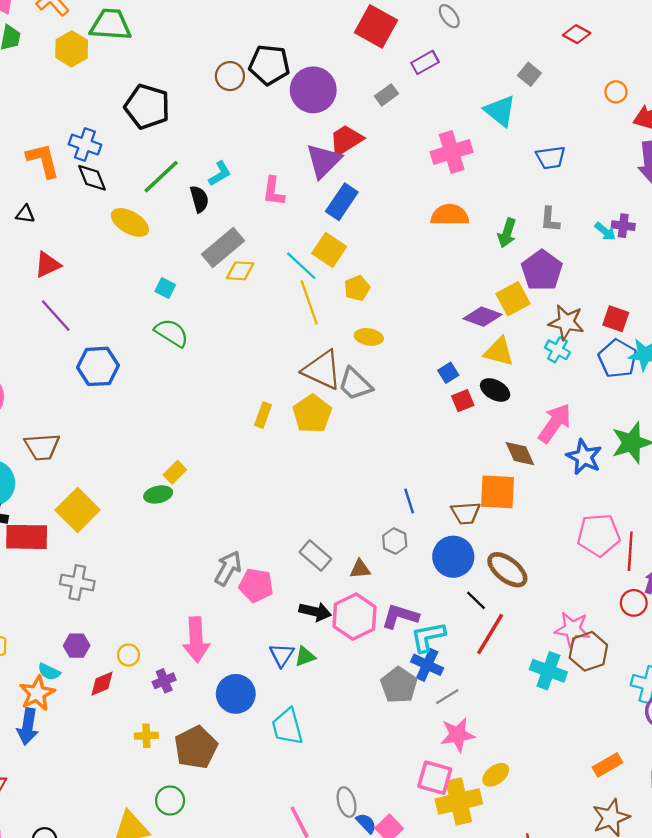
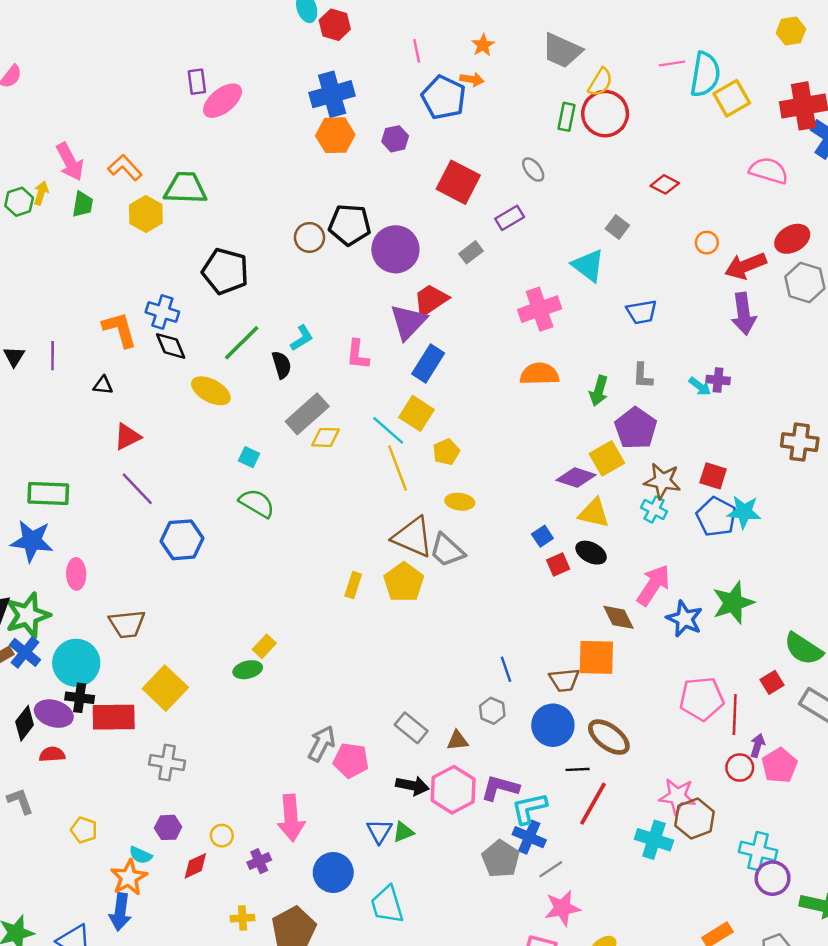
black line: (476, 600) -> (578, 769), turned -45

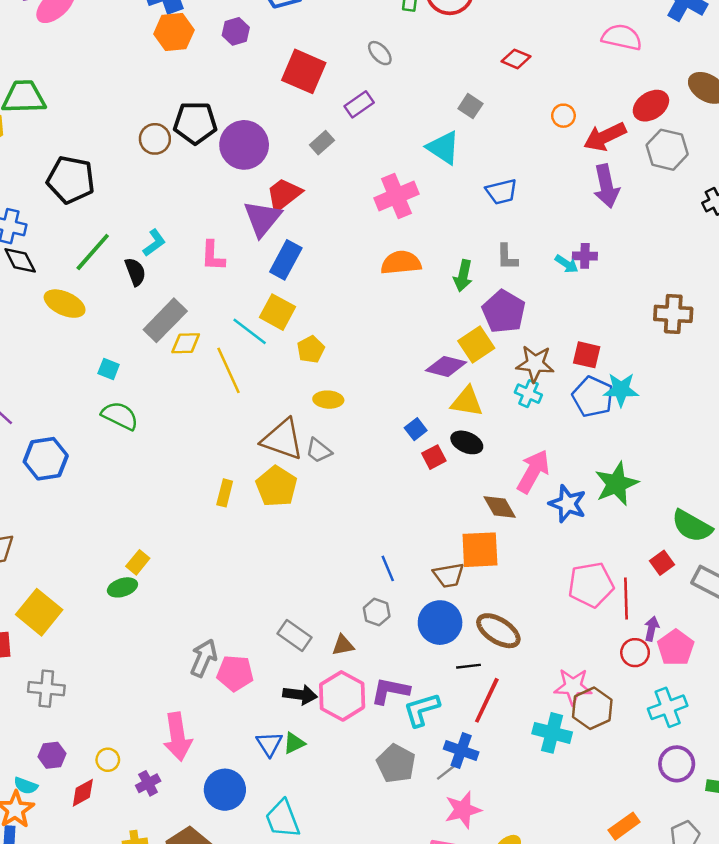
yellow line: (397, 468) -> (229, 370), moved
gray trapezoid: (447, 550) -> (319, 451), size x0.7
blue cross: (529, 837) -> (461, 750), moved
cyan cross: (758, 851) -> (668, 707), moved, turned -30

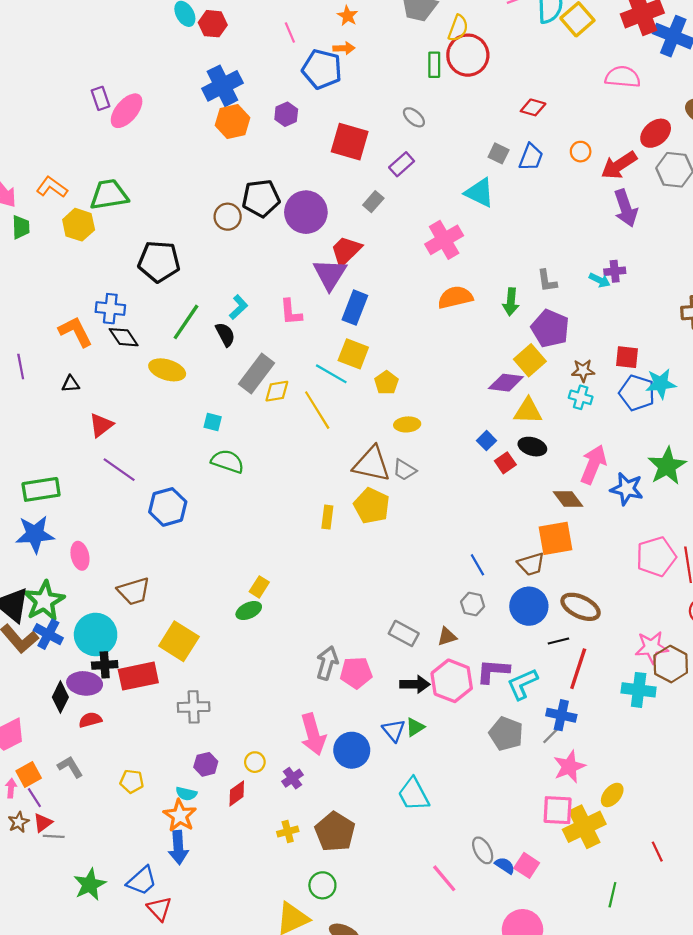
blue trapezoid: (501, 192) -> (531, 157), moved, turned -48
brown star: (535, 364) -> (583, 371), size x0.7
blue circle: (225, 790) -> (352, 750), moved

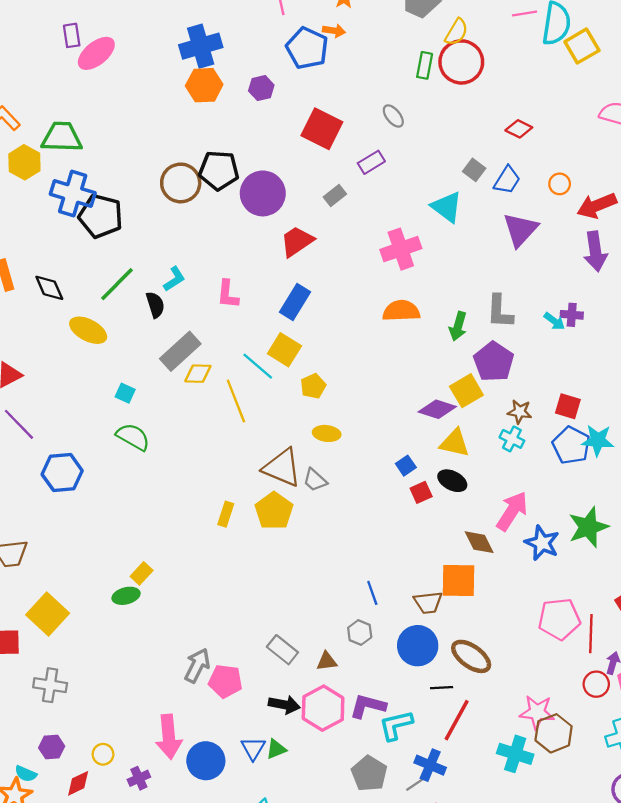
brown circle: (228, 217) -> (181, 183), size x1.4
purple triangle: (330, 274) -> (520, 230), moved
gray L-shape: (547, 281) -> (500, 312), size x1.4
blue cross: (110, 309) -> (73, 194), moved, size x1.4

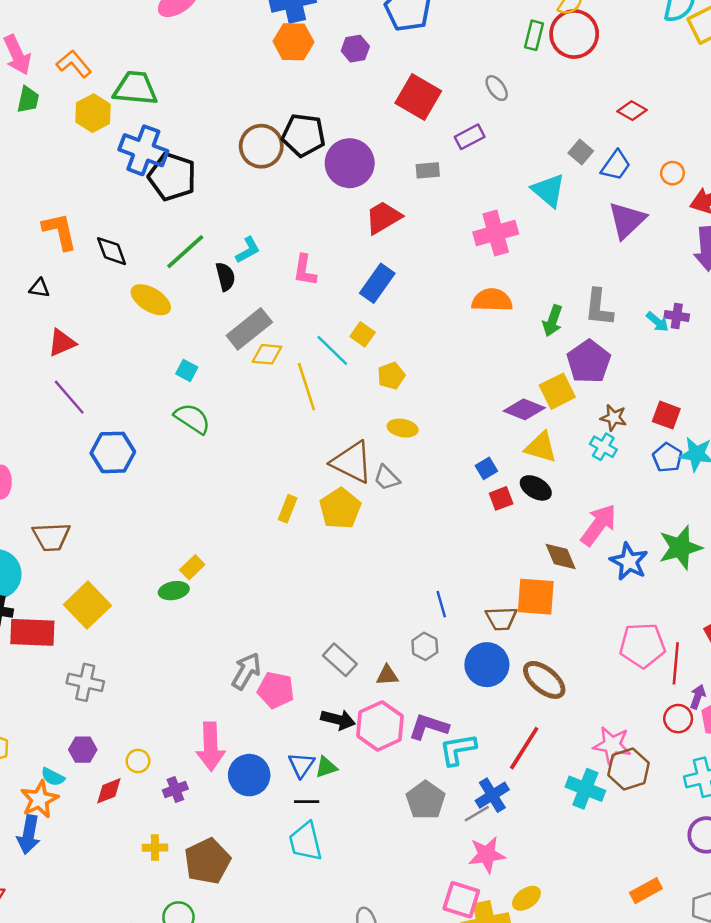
gray rectangle: (335, 196) -> (428, 170), turned 30
yellow square: (284, 350) -> (363, 334), size x0.7
blue pentagon: (571, 445) -> (667, 458), size x0.7
black line: (442, 688) -> (307, 802), moved
blue cross: (430, 765) -> (492, 795), turned 32

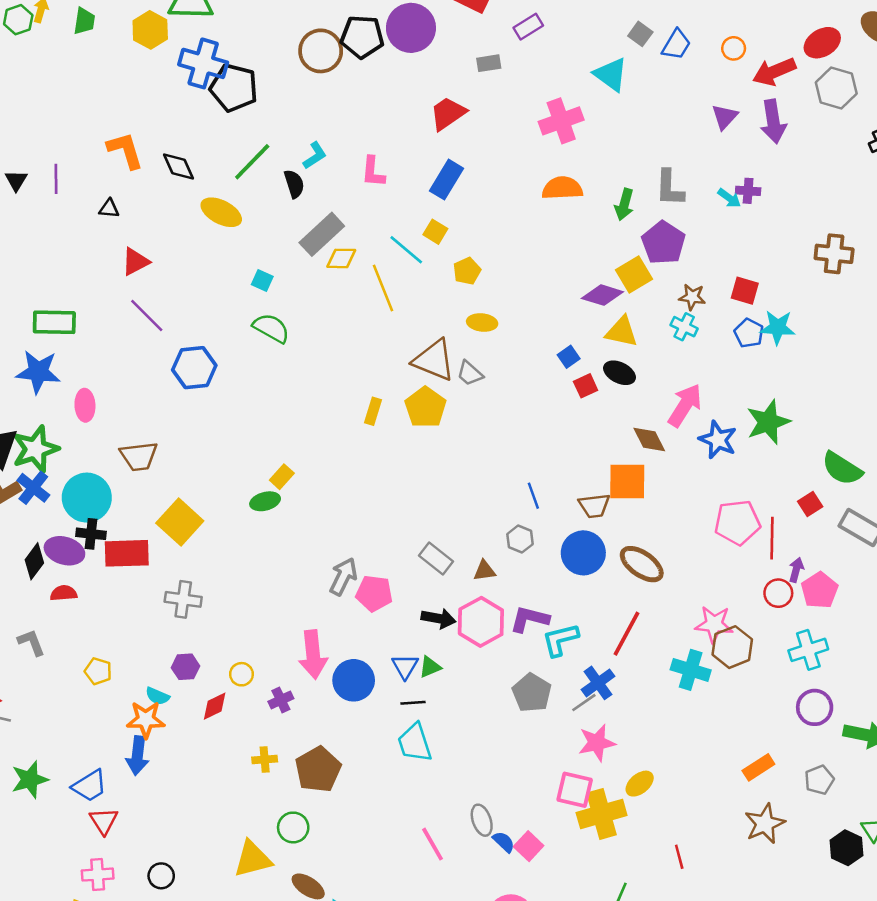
purple circle: (350, 163) -> (411, 28), moved
purple triangle: (627, 220) -> (725, 117), moved, size x0.7
orange star: (39, 799) -> (146, 720), turned 30

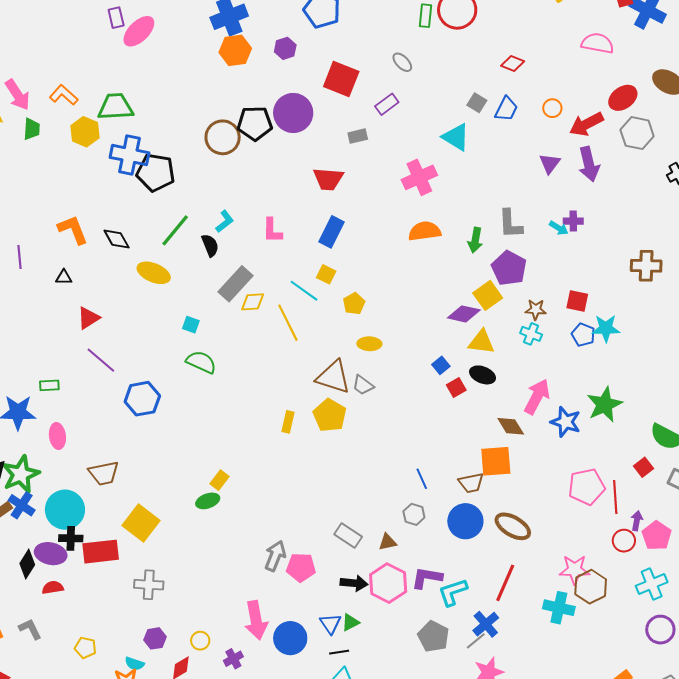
red trapezoid: (448, 113) -> (328, 179), turned -136
green rectangle: (54, 322) -> (49, 385), moved, size x0.6

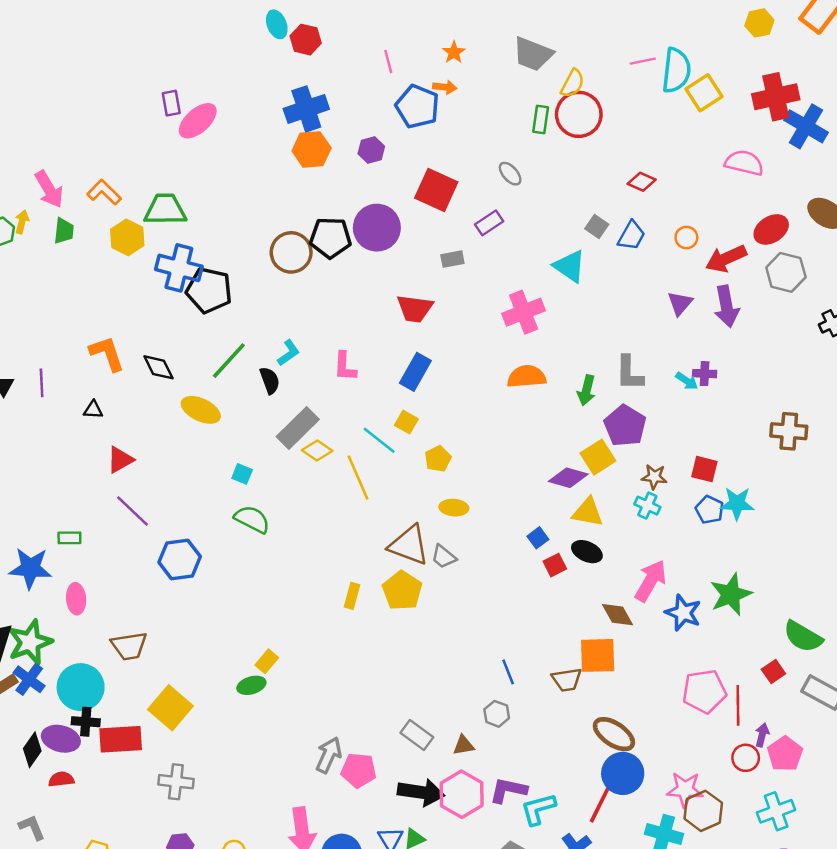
yellow diamond: (253, 302) -> (317, 450), turned 35
blue circle: (465, 521) -> (623, 773), moved
black arrow: (354, 583) -> (421, 792), size x1.4

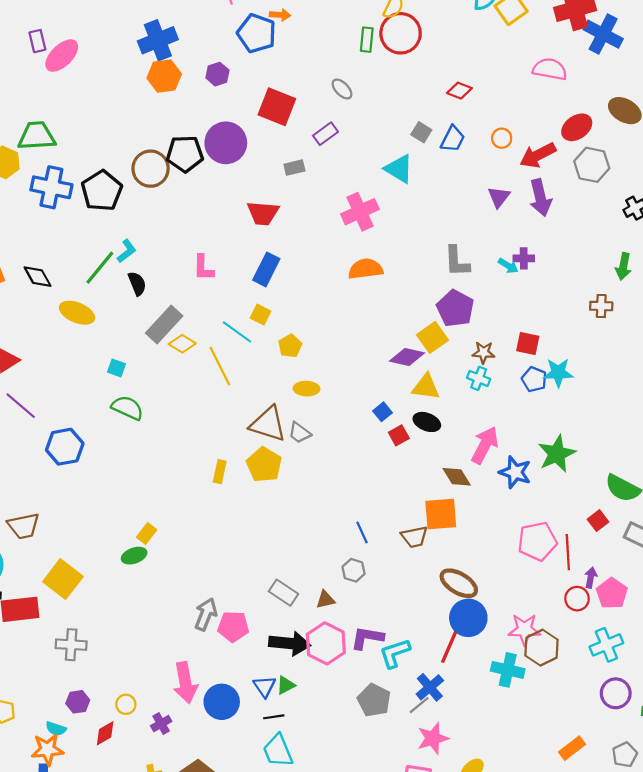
black pentagon: (209, 290) -> (102, 191), moved, turned 30
cyan L-shape: (289, 353) -> (127, 251), moved
green arrow: (586, 390) -> (623, 266), moved
brown cross: (789, 431) -> (601, 306), size x0.7

